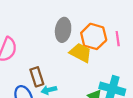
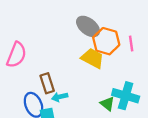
gray ellipse: (63, 30) -> (88, 26), moved, turned -60

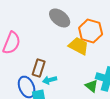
gray ellipse: (88, 26) -> (60, 18), moved
brown rectangle: (47, 83) -> (39, 68), turned 36

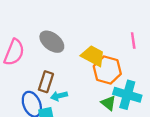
gray ellipse: (60, 18) -> (52, 42), moved
orange hexagon: (91, 31) -> (107, 70), moved

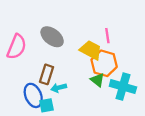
pink line: (133, 41) -> (107, 36), moved
green triangle: (108, 103) -> (97, 80), moved

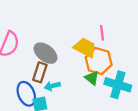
gray ellipse: (52, 37) -> (46, 53), moved

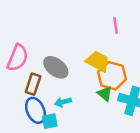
pink line: (102, 33) -> (116, 25), moved
brown rectangle: (40, 72) -> (33, 84), moved

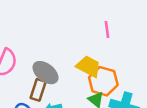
brown rectangle: (33, 84) -> (38, 90), moved

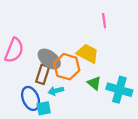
orange hexagon: (103, 81) -> (67, 67), moved

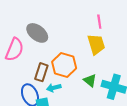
yellow trapezoid: (88, 54) -> (96, 44), moved, turned 45
gray ellipse: (49, 59) -> (37, 33), moved

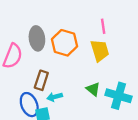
gray ellipse: (37, 33) -> (37, 38), turned 45
orange hexagon: (64, 65) -> (65, 43), moved

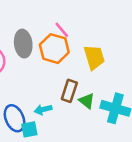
pink line: (103, 26) -> (62, 30), moved, turned -32
brown rectangle: (41, 80) -> (69, 91), moved

